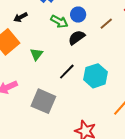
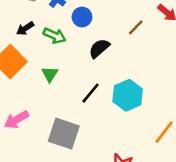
blue circle: (78, 15) -> (82, 17), moved
green arrow: (59, 21) -> (55, 36), moved

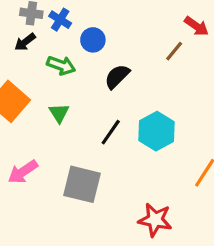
brown line: (136, 27) -> (174, 51), moved
black arrow: (25, 28) -> (25, 42), moved

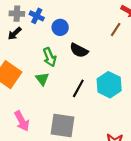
green arrow: (61, 65) -> (50, 57), moved, turned 54
black semicircle: (117, 76) -> (79, 50), turned -102
pink arrow: (23, 172) -> (22, 121), turned -78

